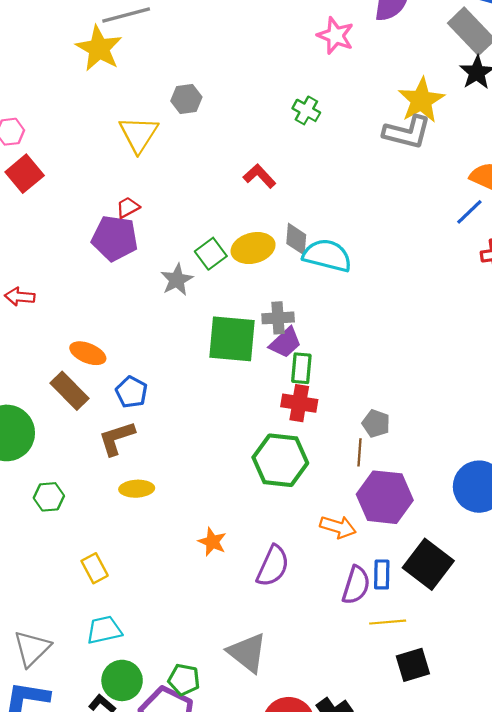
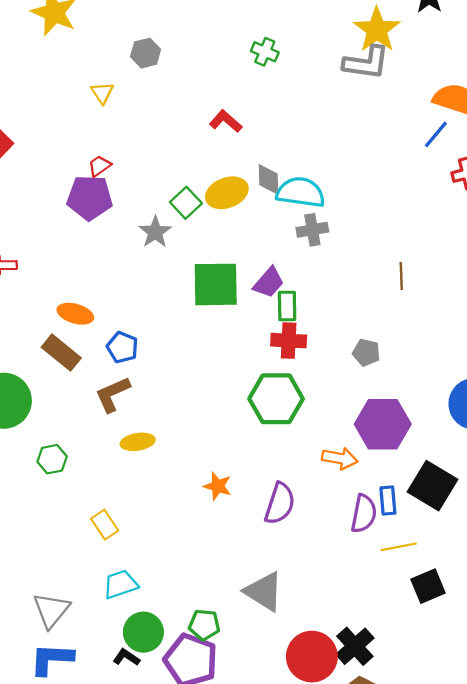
yellow triangle: (139, 134) -> (102, 93), size x0.6
gray cross: (278, 318) -> (312, 230), moved
brown line: (359, 452) -> (401, 276), moved

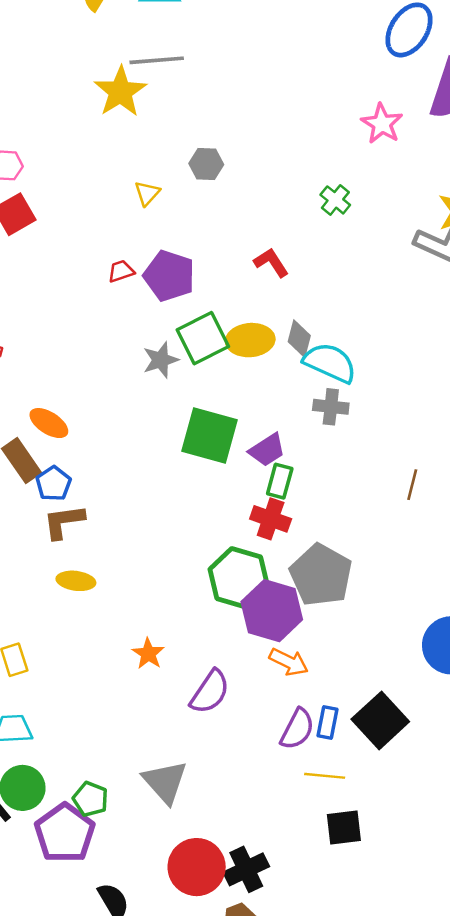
purple pentagon: (90, 198) -> (169, 276), moved
green square: (186, 203) -> (203, 338), size x1.5
blue pentagon: (122, 347) -> (53, 484), moved
gray pentagon: (366, 353) -> (321, 575), moved, size x2.0
purple hexagon: (383, 424) -> (272, 611), moved

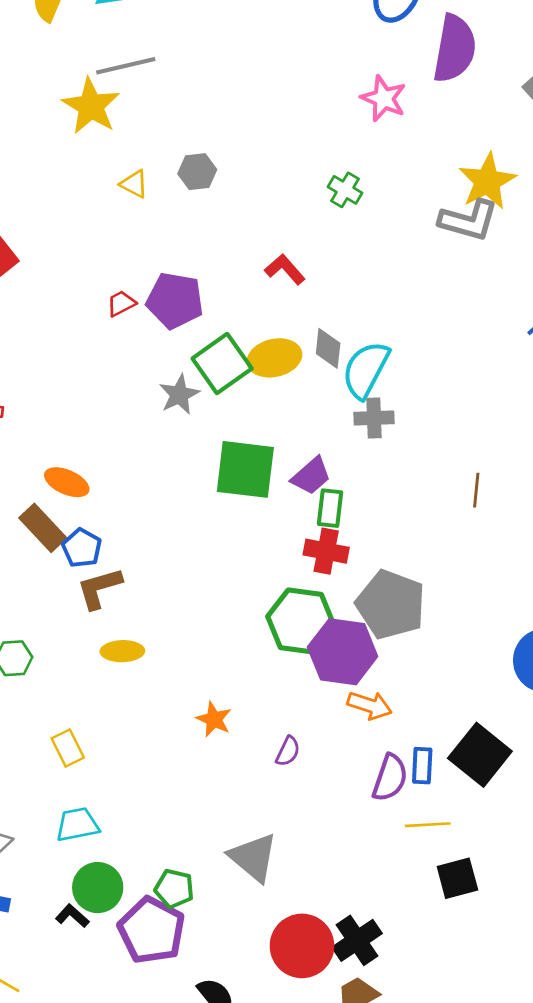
yellow triangle: (147, 193) -> (134, 184), moved, turned -36
cyan semicircle: (330, 363) -> (366, 370), turned -78
purple semicircle: (210, 692) -> (288, 751), size x0.6

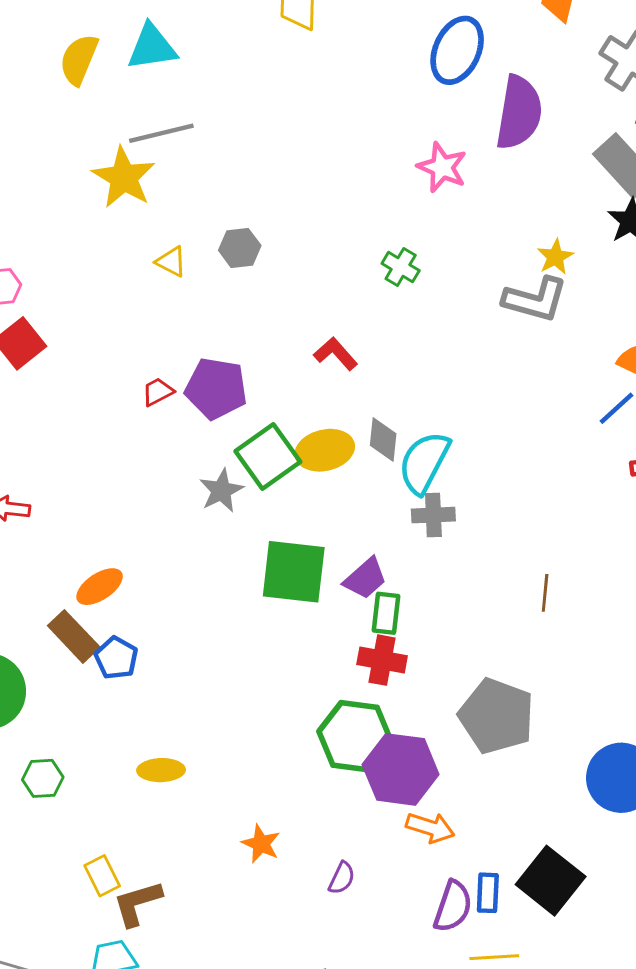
yellow star: (487, 181) -> (555, 257), size x0.6
orange ellipse: (67, 482) -> (100, 587), turned -57
brown L-shape: (99, 588) -> (137, 903), moved
gray pentagon: (391, 605) -> (497, 716), moved

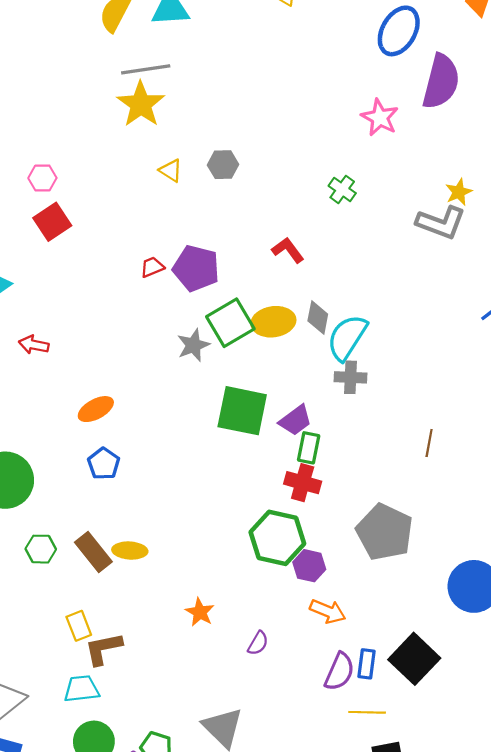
gray line: (161, 133) -> (146, 69), moved
brown rectangle: (74, 636) -> (93, 552), moved
purple hexagon: (401, 769) -> (309, 566), size x0.6

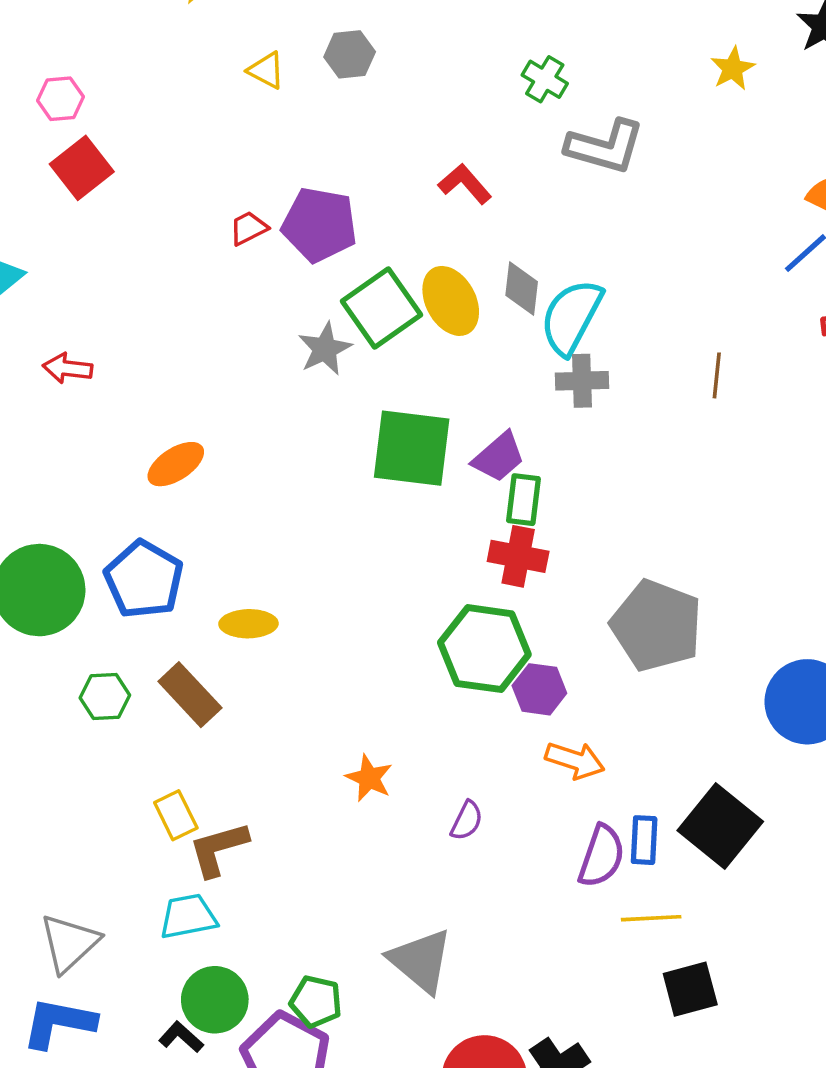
gray L-shape: (441, 223) -> (605, 147), moved
yellow ellipse: (273, 322) -> (451, 301), turned 75
brown line: (429, 443) -> (717, 375), moved
blue pentagon: (104, 464) -> (144, 579), moved, size x1.5
yellow ellipse: (130, 551) -> (249, 624), moved

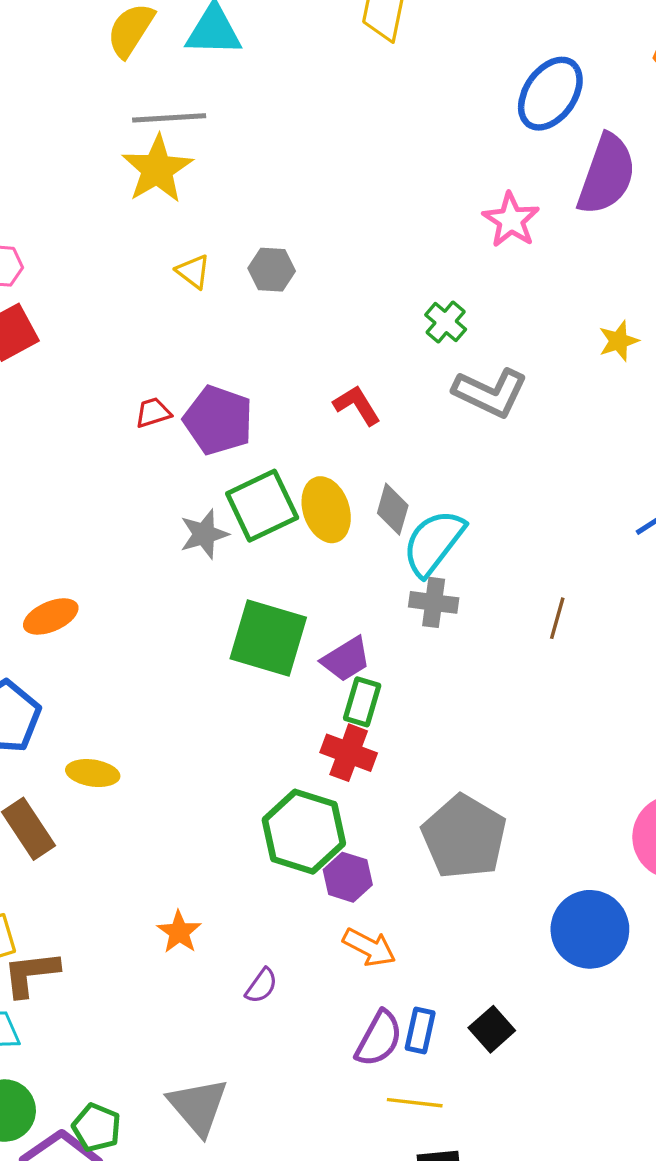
black square: (720, 826) -> (492, 1029), size x0.6

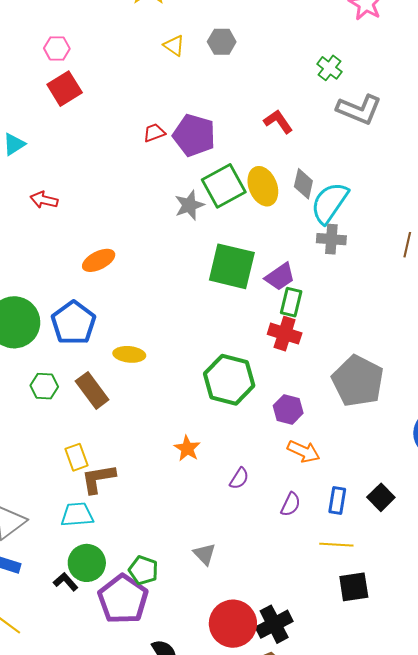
green hexagon: (304, 832) -> (229, 380), moved
purple semicircle: (379, 1039) -> (291, 504), moved, size x0.7
gray triangle: (198, 1106) -> (205, 554), size x0.6

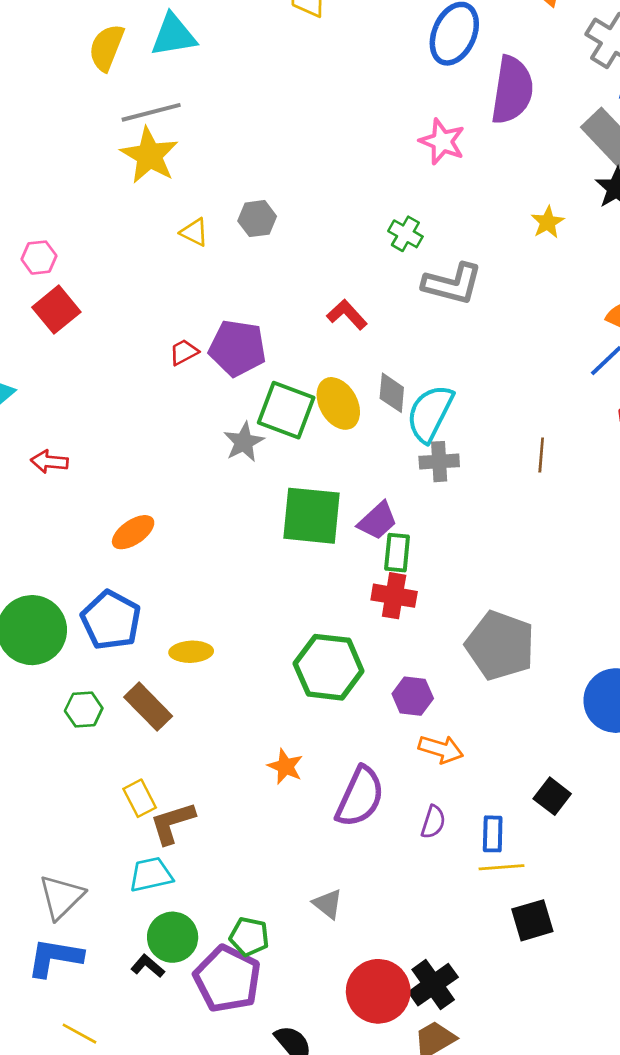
green square: (224, 186) -> (286, 410), turned -33
purple semicircle: (239, 478) -> (360, 797), size x2.0
blue rectangle: (337, 500) -> (493, 834), moved

